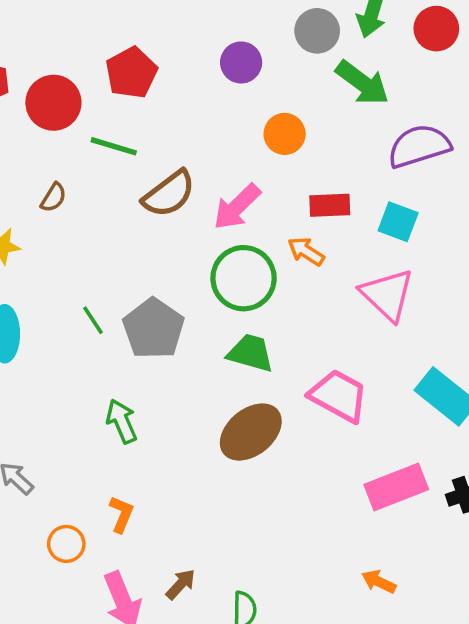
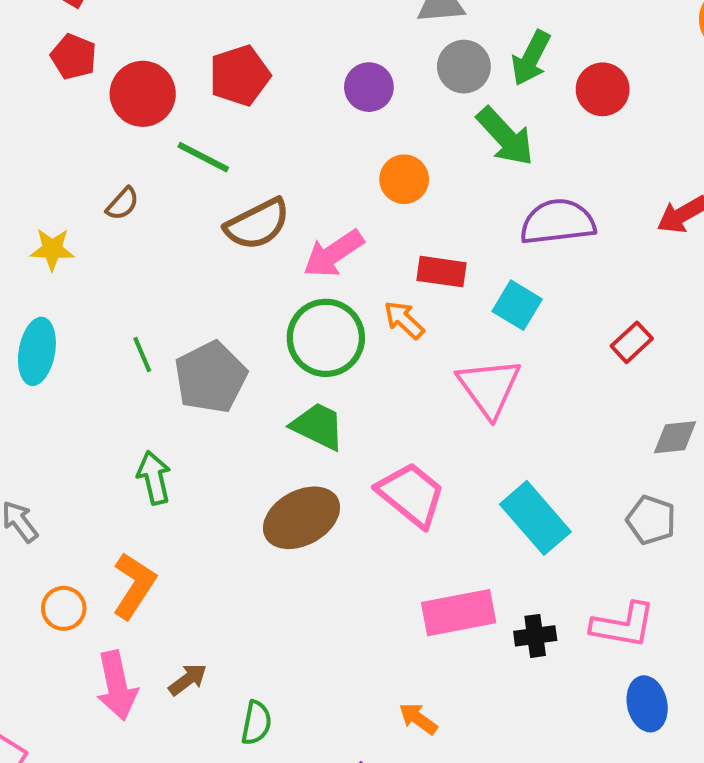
orange L-shape: (121, 514) -> (134, 586), size x1.5

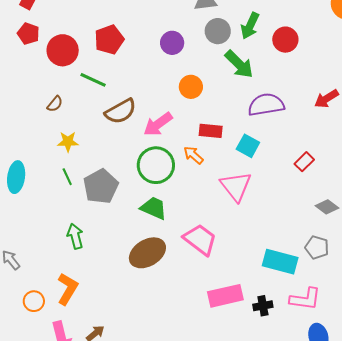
yellow star: (52, 249) -> (68, 142), moved
gray diamond: (675, 437) -> (327, 207), turned 45
cyan rectangle: (535, 518) -> (280, 262), moved, turned -32

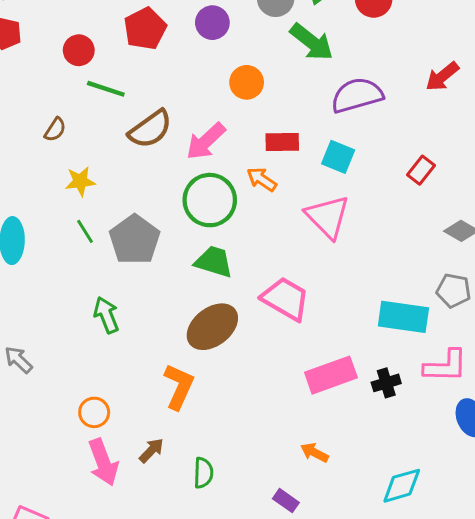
red pentagon: (109, 40) -> (145, 29), moved
red circle: (63, 50) -> (79, 50), moved, size x0.7
orange L-shape: (68, 289) -> (179, 387), moved
orange circle: (34, 301) -> (94, 412), moved

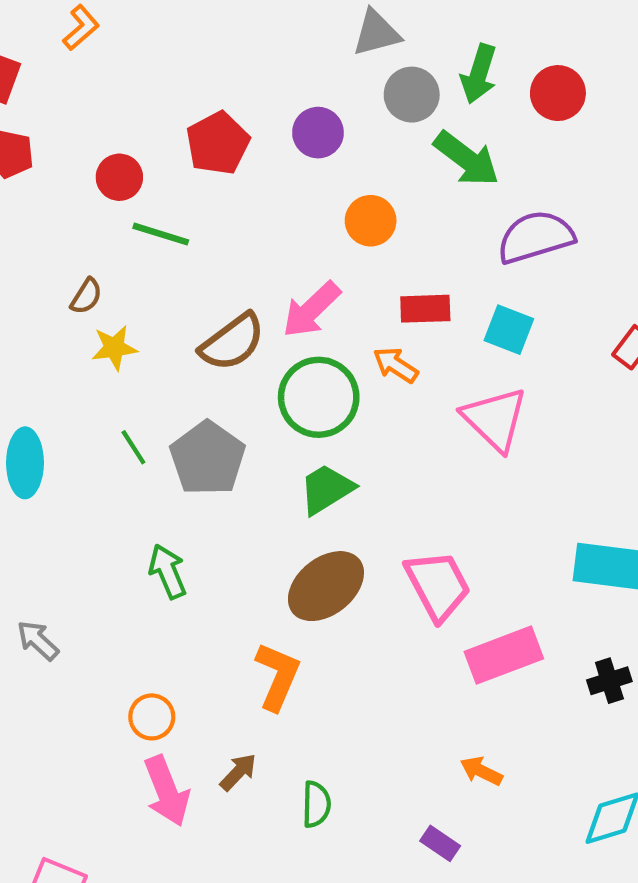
brown semicircle: (150, 129) -> (232, 342), moved
yellow star: (80, 181) -> (114, 348), moved
green trapezoid: (214, 262) -> (326, 489), turned -48
pink trapezoid: (285, 299) -> (438, 585), moved, turned 33
black cross: (386, 383) -> (609, 681), moved

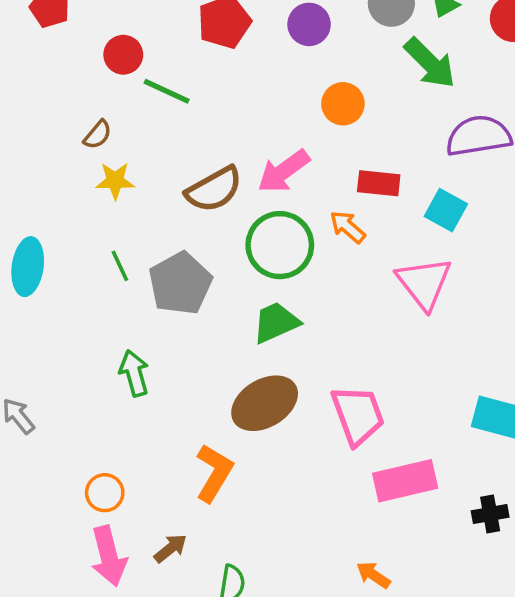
red circle: (119, 177) -> (123, 55), moved

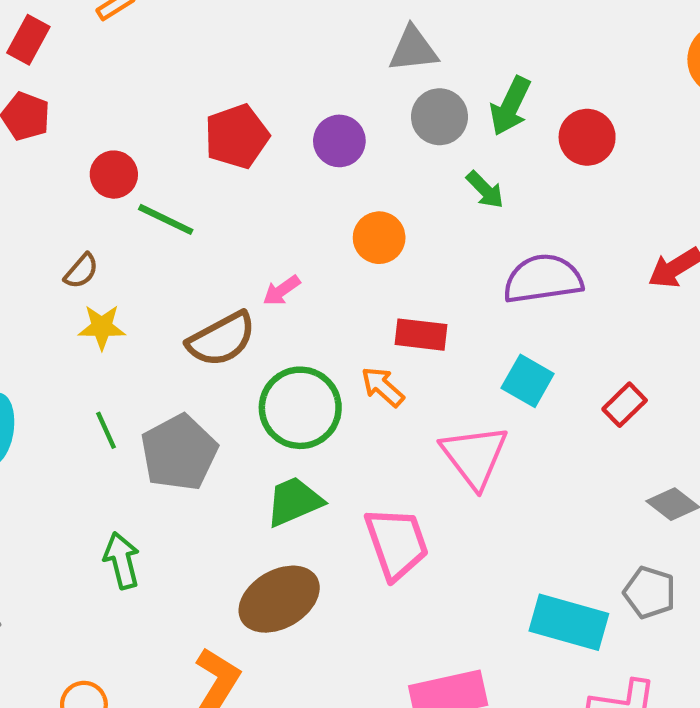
green arrow: (430, 63) -> (485, 190), size x0.6
pink arrow: (284, 171) -> (282, 290), moved, size x0.6
cyan square: (446, 210) -> (528, 381), moved
pink trapezoid: (358, 415) -> (397, 543), moved

